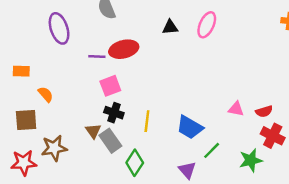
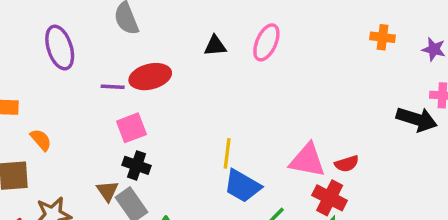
pink triangle: (236, 109) -> (307, 160), size x1.6
yellow line: (147, 121) -> (227, 153), moved
red cross: (273, 136) -> (330, 198), moved

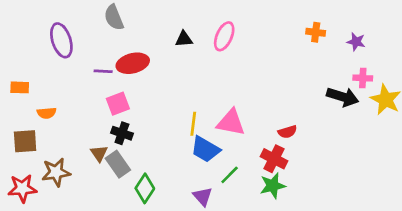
orange semicircle: (41, 140) -> (47, 113), turned 126
pink triangle: (307, 160) -> (231, 122), moved

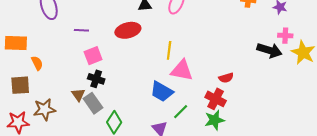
red ellipse: (133, 63) -> (128, 30), moved
orange rectangle: (20, 87) -> (16, 43), size x1.5
orange semicircle: (47, 113) -> (37, 63), turned -112
yellow line: (193, 124) -> (169, 50), moved

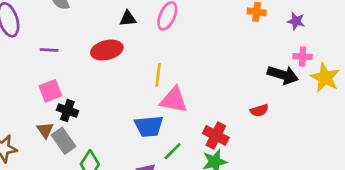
pink square: (93, 56) -> (50, 91), moved
red semicircle: (226, 78) -> (259, 110), moved
blue trapezoid: (162, 92) -> (149, 126), turned -35

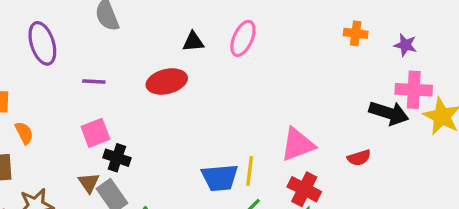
pink cross: (303, 57) -> (414, 90), size x1.5
yellow line: (158, 75) -> (250, 171), moved
pink triangle: (174, 100) -> (298, 144), moved, turned -32

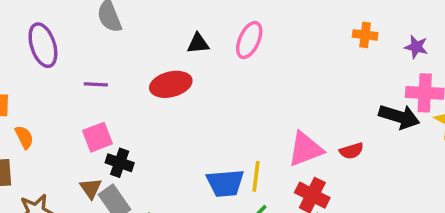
red semicircle: (359, 158) -> (351, 151), moved

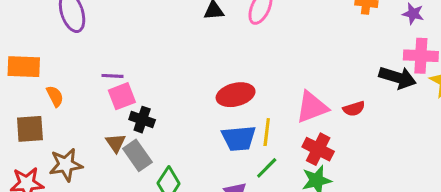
purple line: (96, 84) -> (113, 76), moved
red ellipse: (171, 84) -> (236, 95), moved

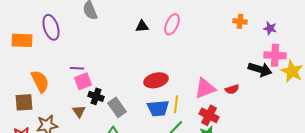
orange rectangle: (24, 67) -> (22, 40), moved
orange semicircle: (55, 96) -> (40, 81), size x1.6
gray rectangle: (137, 155) -> (117, 107), moved

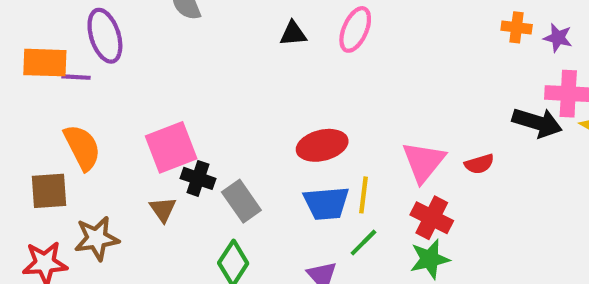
orange cross: (240, 21) -> (517, 27), moved
purple line: (77, 68) -> (76, 77), moved
pink square: (83, 81) -> (171, 147), size x1.4
pink triangle: (205, 88) -> (423, 162), turned -30

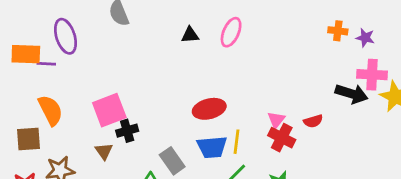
pink triangle: (423, 162) -> (276, 120), size x0.6
black cross: (198, 178) -> (127, 131), turned -35
gray rectangle: (241, 201) -> (172, 161), moved
red cross: (432, 218) -> (282, 138), moved

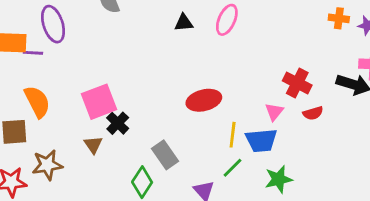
black cross: (127, 131) -> (118, 123), turned -30
red cross: (282, 138) -> (297, 83), moved
blue trapezoid: (212, 147) -> (261, 140), moved

